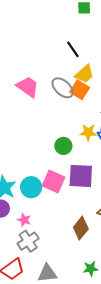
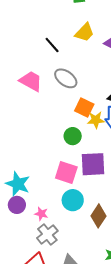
black line: (73, 49) -> (52, 45), moved
yellow trapezoid: (84, 74) -> (85, 32), moved
orange square: (80, 90) -> (84, 108), moved
cyan circle: (31, 187) -> (73, 200), moved

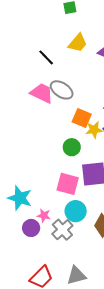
pink trapezoid: (31, 81) -> (42, 93), moved
purple circle: (17, 205) -> (31, 228), moved
pink star: (41, 214) -> (44, 216), moved
gray cross: (47, 234) -> (62, 230), moved

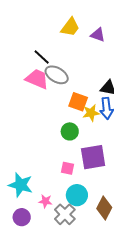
black line: (46, 57) -> (42, 57), moved
pink square: (68, 184) -> (68, 168), size x0.6
purple circle: (31, 228) -> (22, 217), moved

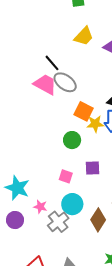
purple square: (93, 157) -> (92, 168), size x0.6

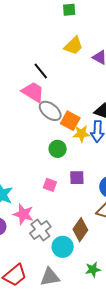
gray ellipse: (65, 82) -> (50, 111), moved
cyan circle: (72, 204) -> (63, 247), moved
pink star: (40, 207) -> (23, 214), size x1.5

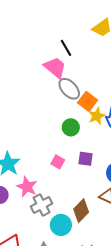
yellow star: (81, 134) -> (97, 116), turned -30

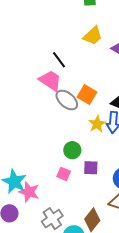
orange square: (88, 101) -> (87, 95), moved
green circle: (71, 127) -> (72, 150), moved
pink star: (27, 187) -> (29, 192), moved

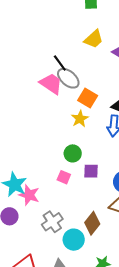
gray ellipse: (67, 100) -> (68, 78), moved
yellow star: (97, 124) -> (80, 119), moved

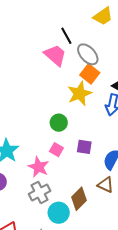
gray ellipse: (68, 78) -> (88, 54), moved
yellow star: (80, 119) -> (80, 94), size x1.4
green circle: (73, 153) -> (59, 123), moved
pink star: (29, 195) -> (39, 167), moved

